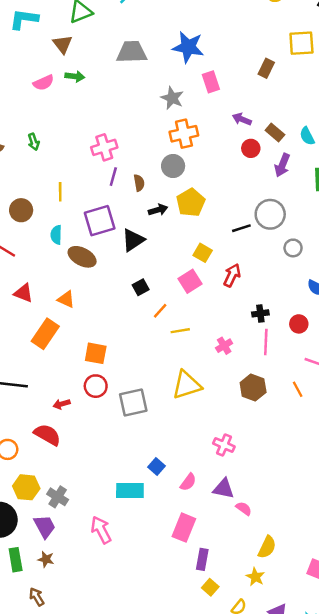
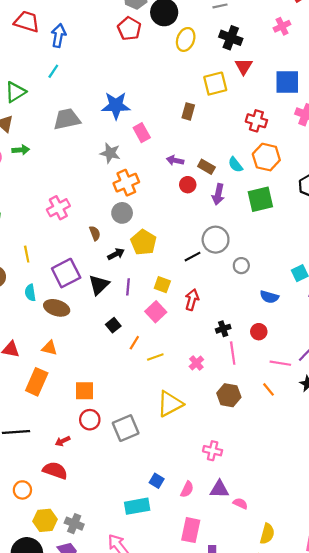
purple line: (113, 177) -> (128, 287), moved

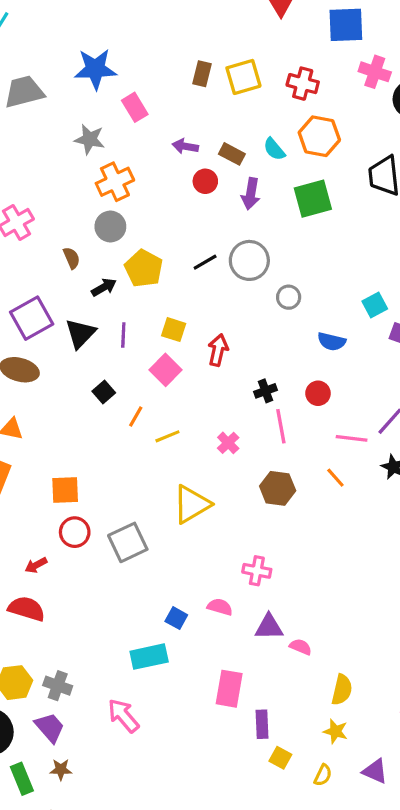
yellow square: (215, 84) -> (243, 77), moved
black line: (193, 257) -> (205, 262), moved
pink semicircle: (187, 489) -> (220, 607), moved, turned -98

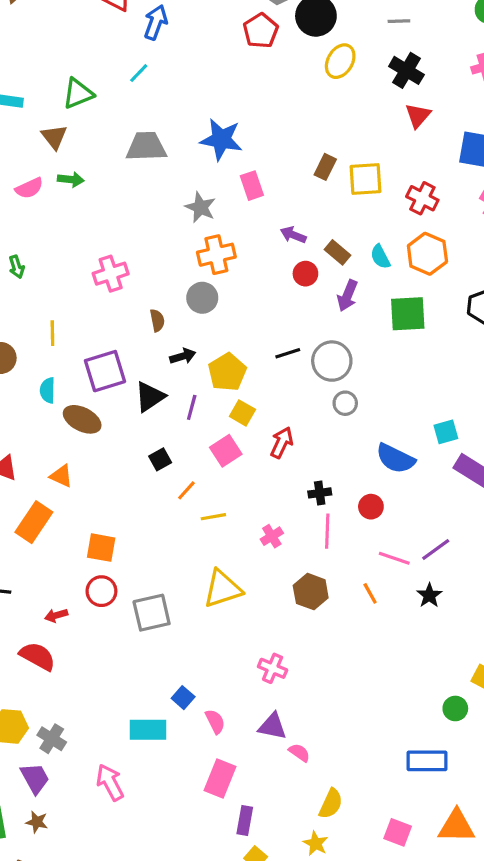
yellow pentagon: (144, 268) -> (227, 372), moved
gray circle: (289, 297) -> (345, 403), moved
blue semicircle: (332, 342) -> (395, 459), size x1.4
pink semicircle: (220, 607) -> (215, 721), moved, turned 35

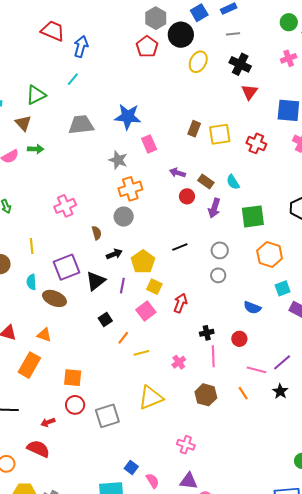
orange hexagon: (427, 254) -> (270, 254), moved
gray circle: (332, 361) -> (220, 250), moved, size x0.7
blue semicircle: (395, 459) -> (252, 308), size x0.7

